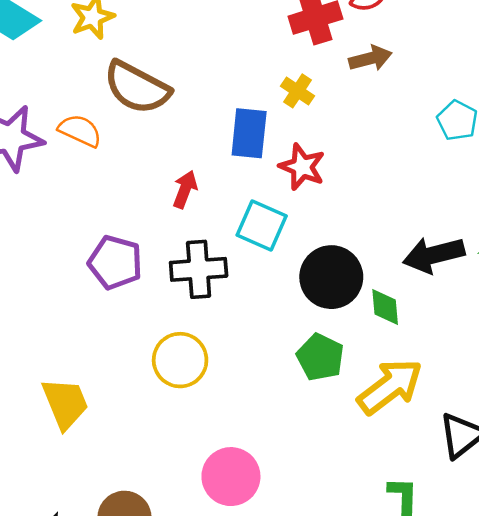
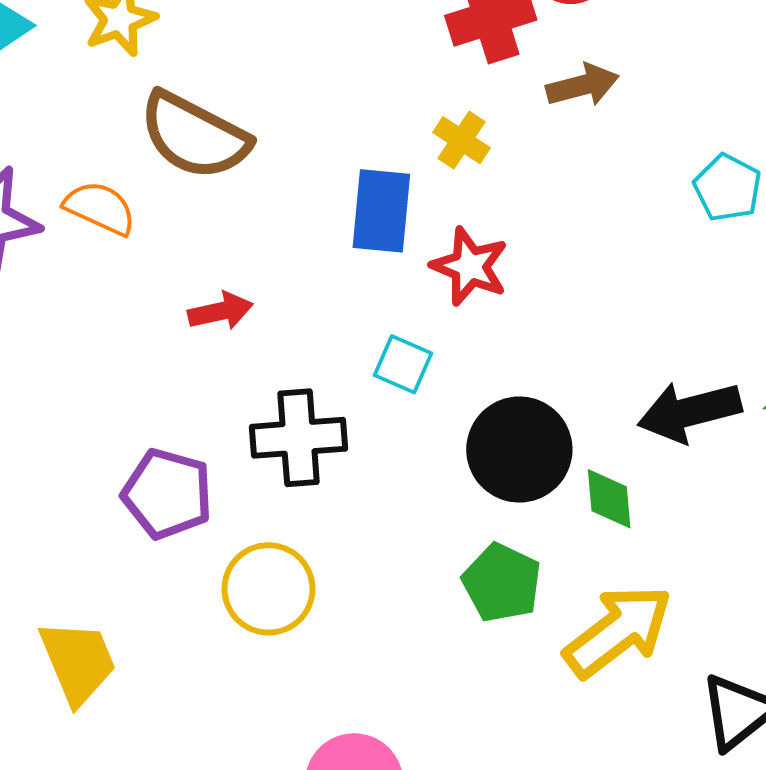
red arrow: (185, 189) -> (220, 311), moved, turned 57
cyan square: (262, 226) -> (403, 364), size x0.7
purple pentagon: (115, 262) -> (167, 494), moved

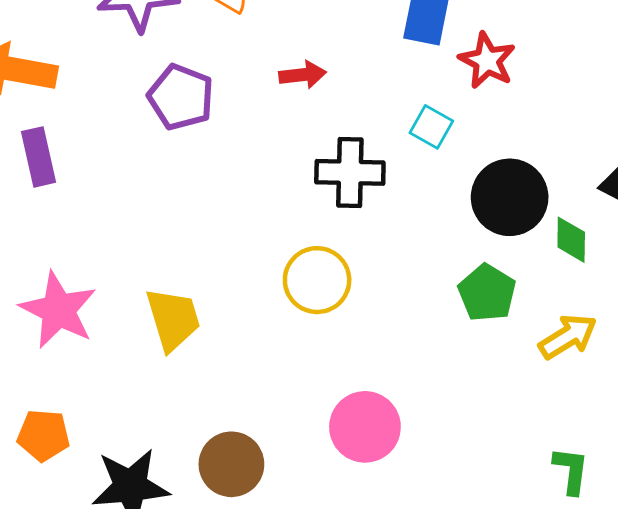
purple pentagon: (167, 494) -> (181, 97), moved
yellow arrow: (618, 631) -> (568, 337), size x0.7

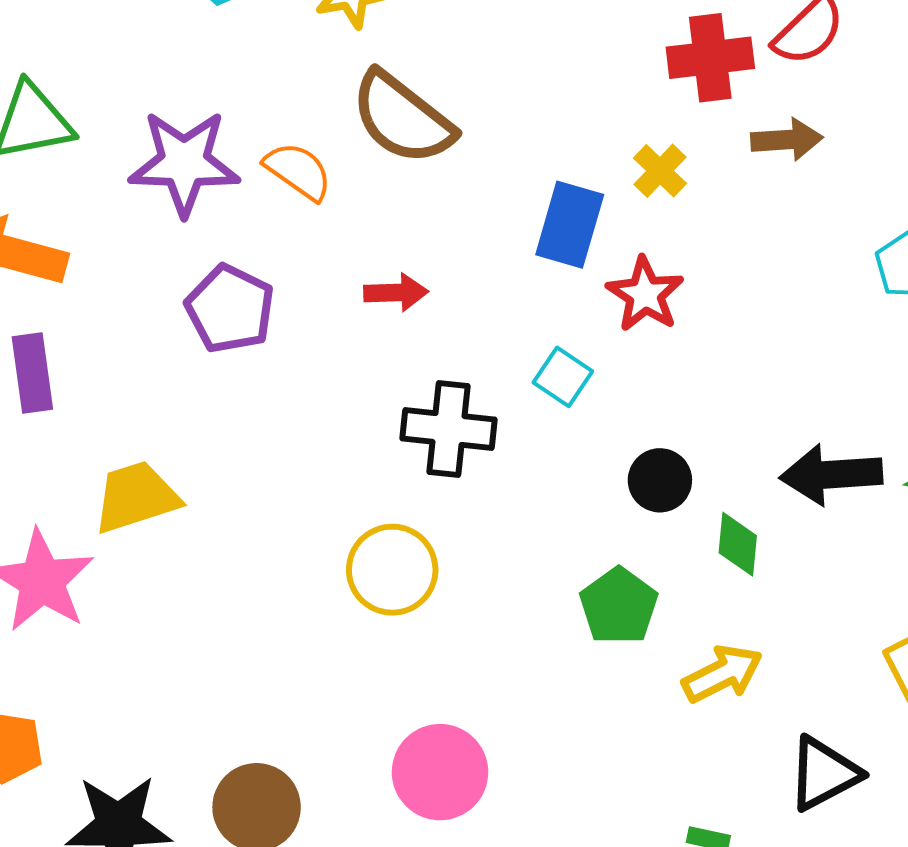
black circle: (510, 197) -> (660, 480), size x0.6
yellow trapezoid: (173, 319) -> (136, 497), moved, turned -96

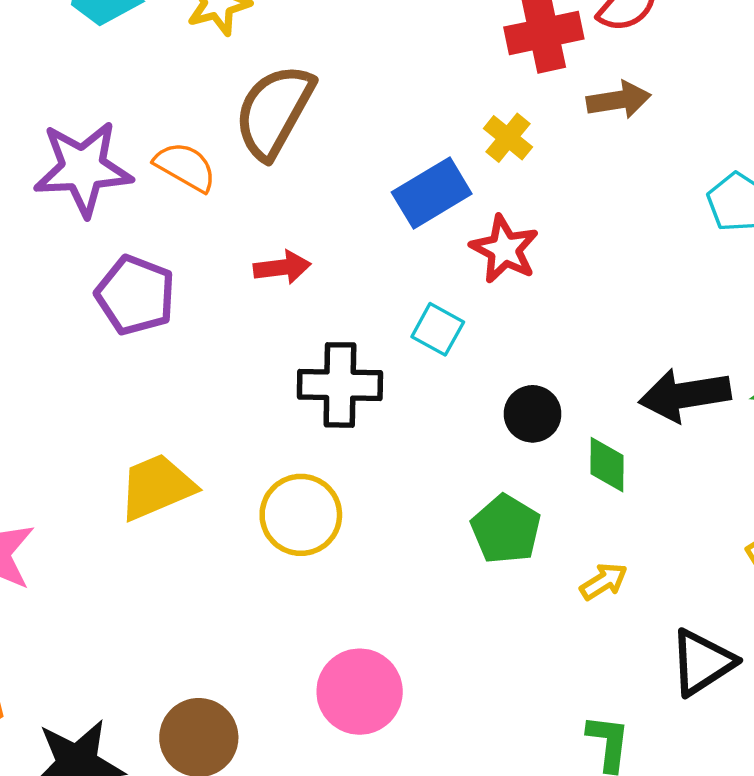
brown semicircle: (402, 118) -> (274, 111), turned 86
blue rectangle: (570, 225) -> (432, 193), turned 48
yellow trapezoid: (136, 497) -> (157, 487), moved
yellow arrow: (722, 674) -> (604, 581), size x0.7

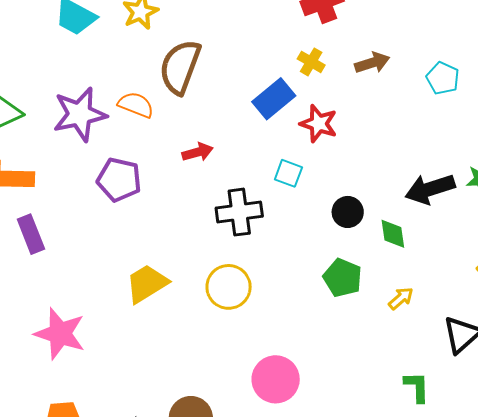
brown arrow: (619, 100) -> (372, 63), moved

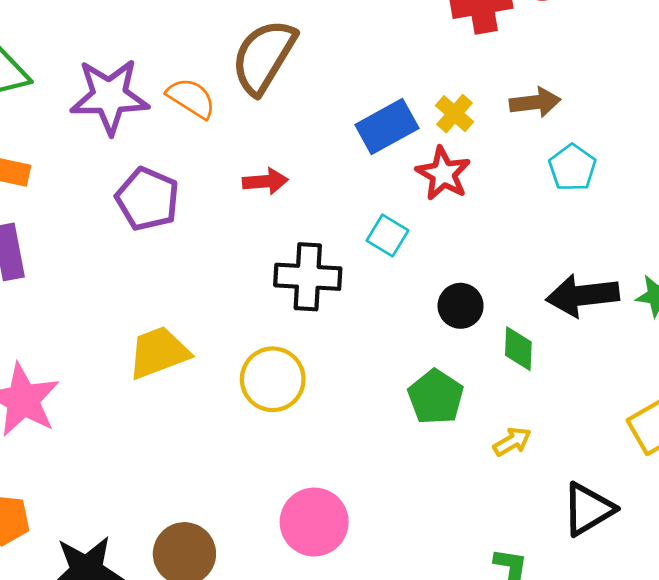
yellow cross: (311, 62) -> (455, 114), moved
cyan pentagon: (443, 78) -> (572, 168), moved

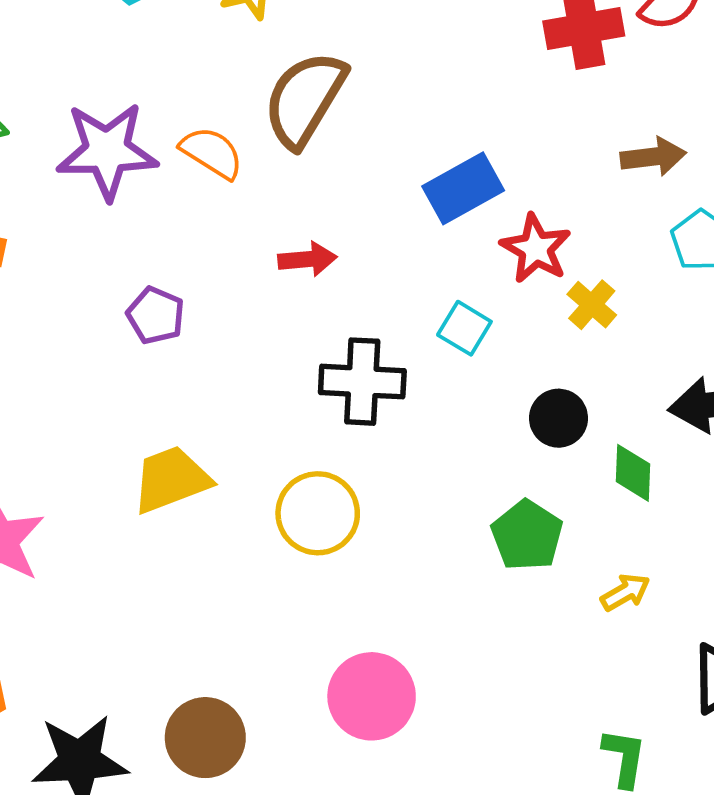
yellow cross: (455, 114) -> (592, 305), moved
purple pentagon: (147, 199) -> (156, 315), moved, size x0.7

